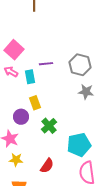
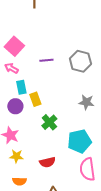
cyan rectangle: (30, 77) -> (21, 87), moved
gray star: (86, 92) -> (86, 102), moved
purple circle: (21, 117) -> (15, 106), moved
red semicircle: (47, 166) -> (47, 162), turned 42

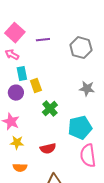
purple line: (46, 60) -> (43, 40), moved

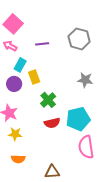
purple line: (43, 40) -> (42, 44), moved
cyan rectangle: (22, 74) -> (20, 65), turned 40
red semicircle: (48, 149) -> (52, 123), moved

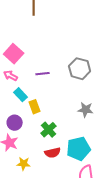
cyan rectangle: (20, 65) -> (21, 95), turned -72
purple circle: (14, 84) -> (15, 123), moved
yellow star: (15, 134) -> (24, 164), moved

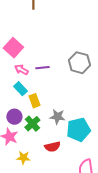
pink arrow: (11, 76) -> (21, 70), moved
gray star: (86, 110) -> (57, 117), moved
green cross: (49, 130) -> (32, 124), moved
cyan pentagon: (79, 149) -> (78, 130), moved

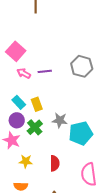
cyan rectangle: (20, 89) -> (19, 102), moved
red semicircle: (52, 147) -> (55, 163), moved, turned -77

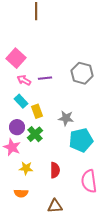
cyan rectangle: (19, 102) -> (21, 101), moved
gray star: (60, 120) -> (66, 118), moved

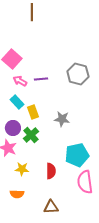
cyan pentagon: (81, 140) -> (77, 155), moved

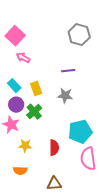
gray hexagon: (78, 74) -> (79, 35), moved
purple line: (41, 79) -> (68, 71), moved
cyan rectangle: (17, 102) -> (14, 86), moved

